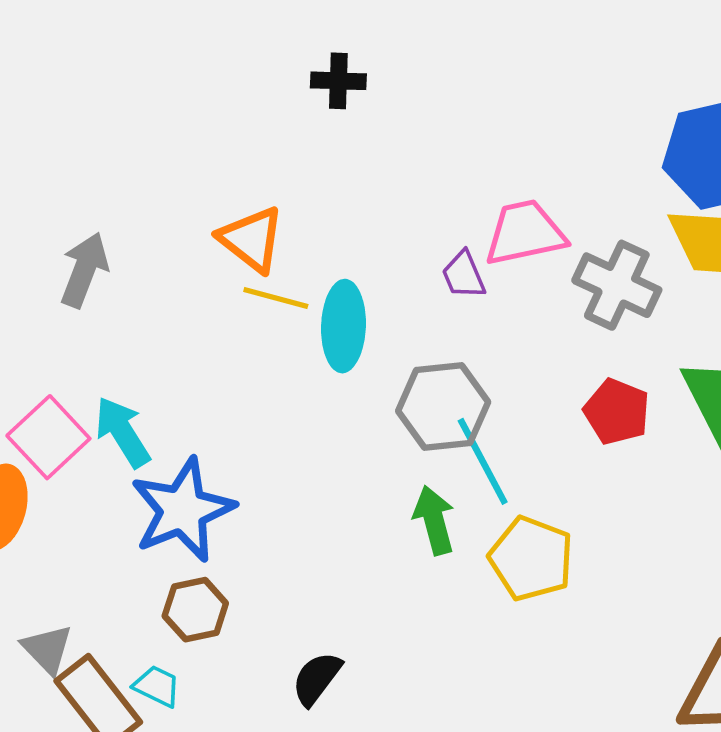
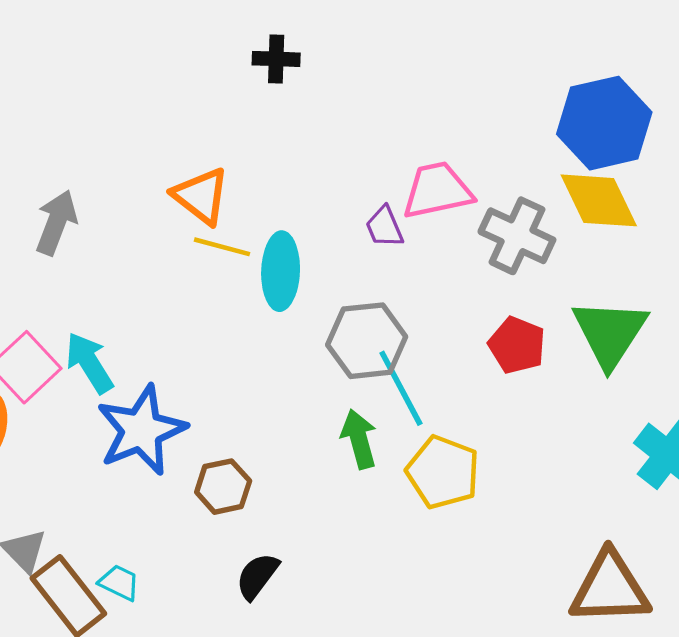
brown hexagon: (195, 610) -> (223, 487), moved

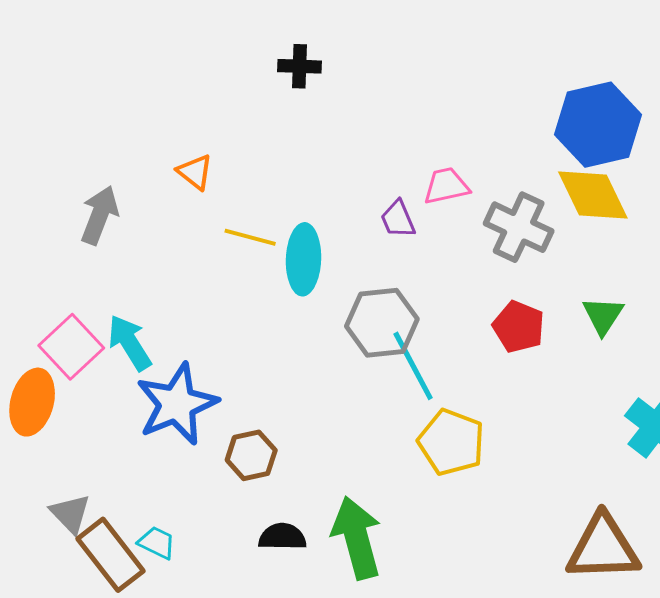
pink trapezoid: (437, 190) -> (446, 186), size x0.7
orange triangle: (201, 196) -> (195, 172), moved, size x0.7
green triangle: (610, 333) -> (603, 316), size x0.6
green arrow: (359, 439) -> (357, 538), moved, size x1.5
black semicircle: (257, 576) -> (282, 537), turned 54

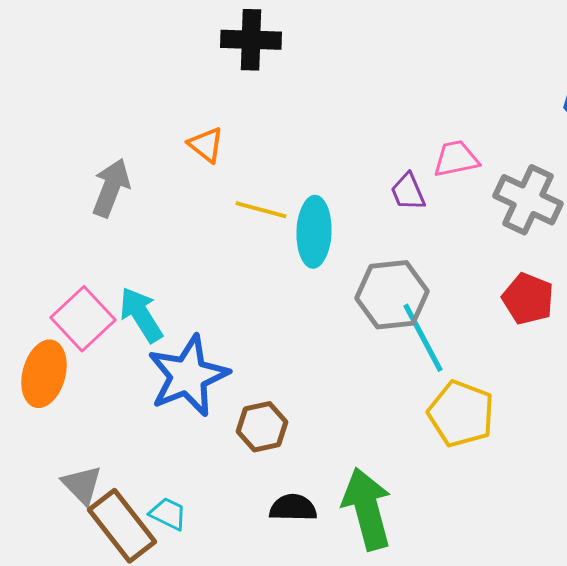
black cross: (299, 66) -> (251, 40), moved, size x1.4

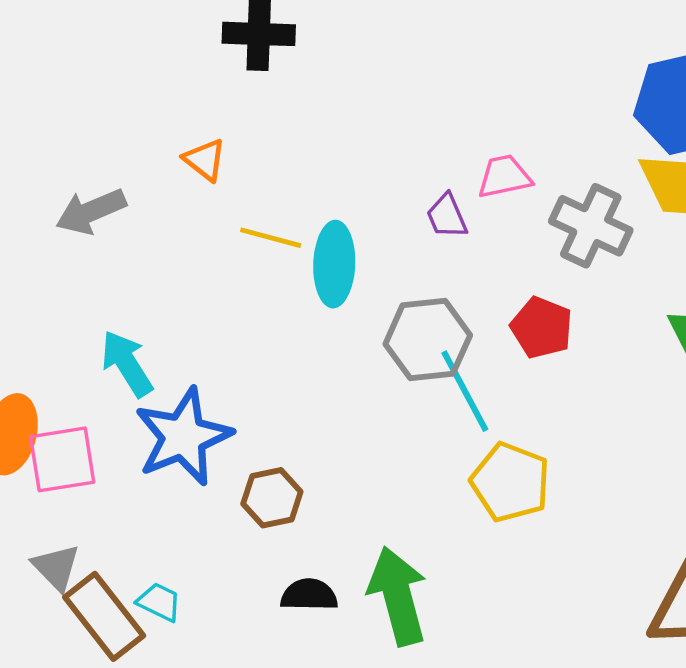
gray arrow: (111, 188) -> (91, 211), turned -134
red pentagon: (528, 299) -> (542, 328), moved
pink square: (83, 319) -> (62, 459), moved, turned 34

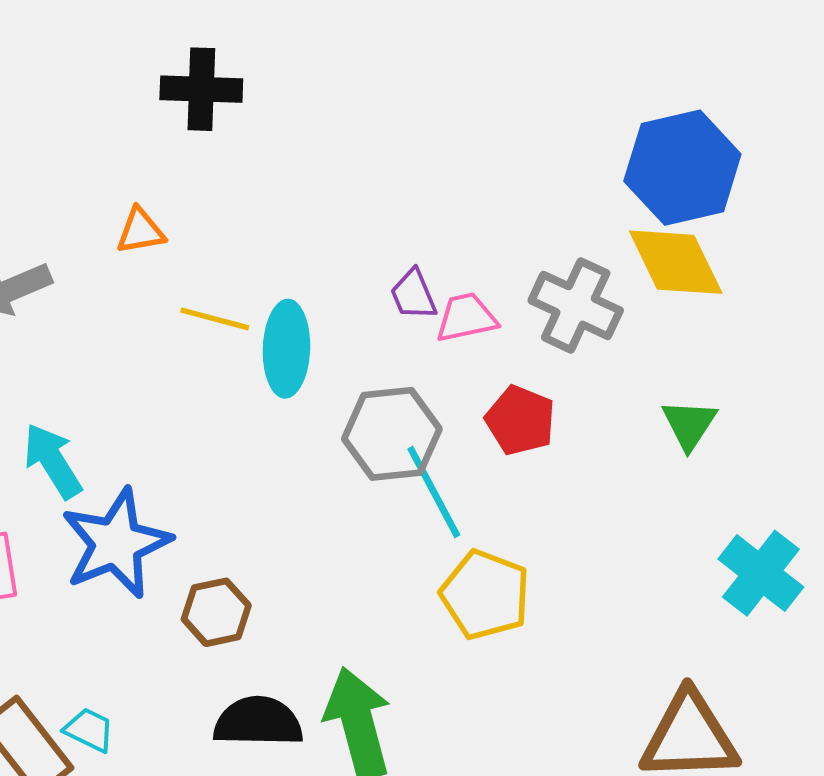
orange triangle: (205, 160) -> (140, 231), turned -48
pink trapezoid: (504, 177) -> (466, 318), moved
black semicircle: (309, 595) -> (258, 722), size x1.4

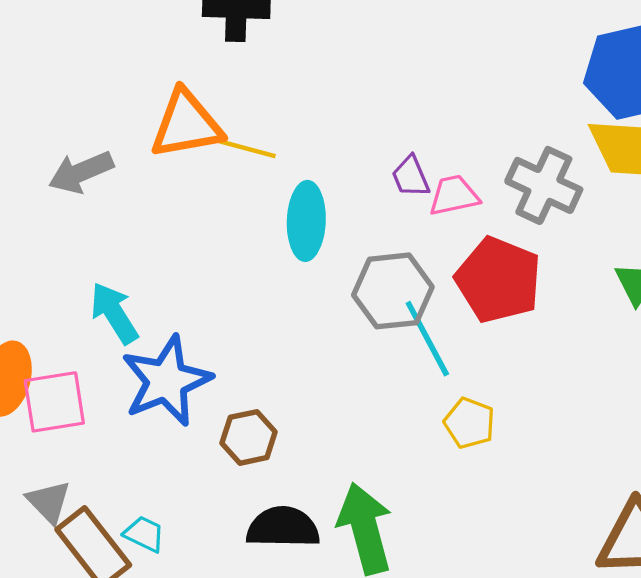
orange triangle: (140, 231) -> (186, 124), size x1.8
yellow line: (215, 319) -> (247, 149), moved
red pentagon: (520, 420) -> (498, 280), size x1.5
yellow pentagon: (485, 595) -> (469, 423), size x0.7

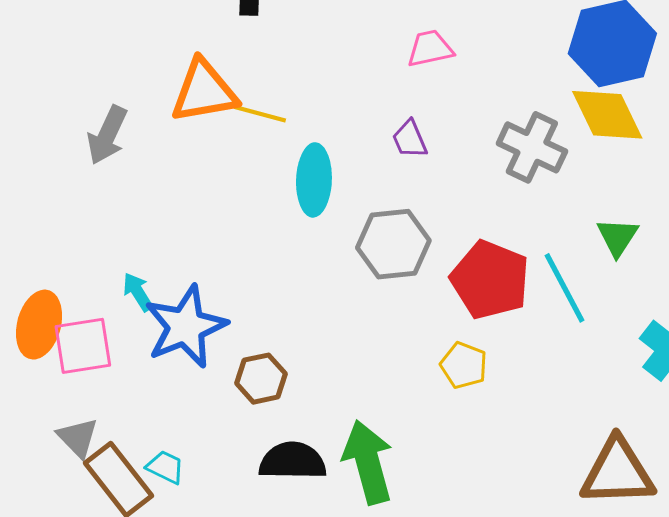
gray arrow: (81, 172) -> (107, 135), turned -42
pink trapezoid: (454, 195) -> (430, 49), moved
red pentagon: (498, 280) -> (490, 280), moved
cyan arrow: (114, 313) -> (138, 292), moved, size x0.7
cyan line: (427, 339) -> (565, 288), moved

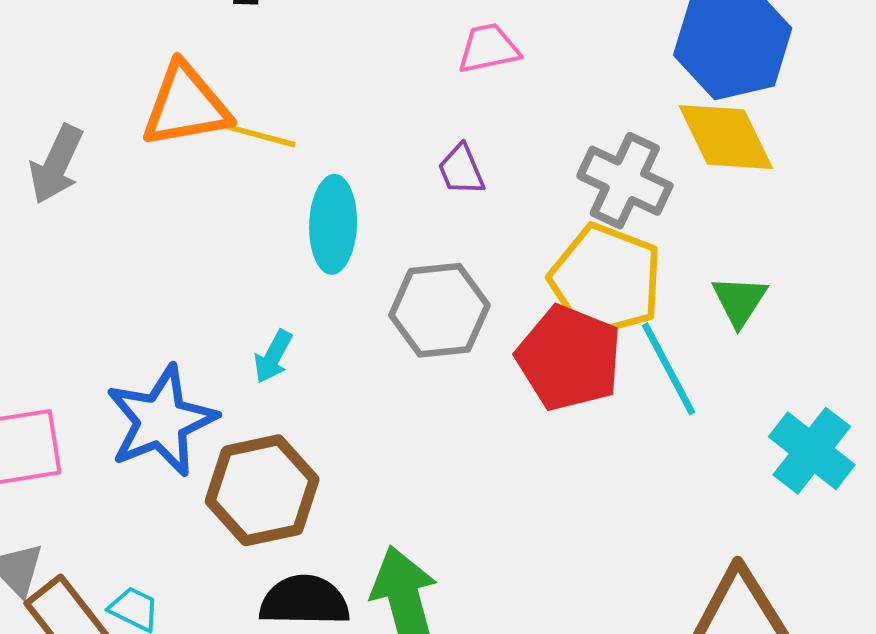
cyan arrow: (138, 292) -> (273, 357), moved, turned -120
yellow pentagon: (464, 365) -> (606, 280), moved, size x1.8
brown hexagon: (261, 379) -> (262, 490), size x1.6

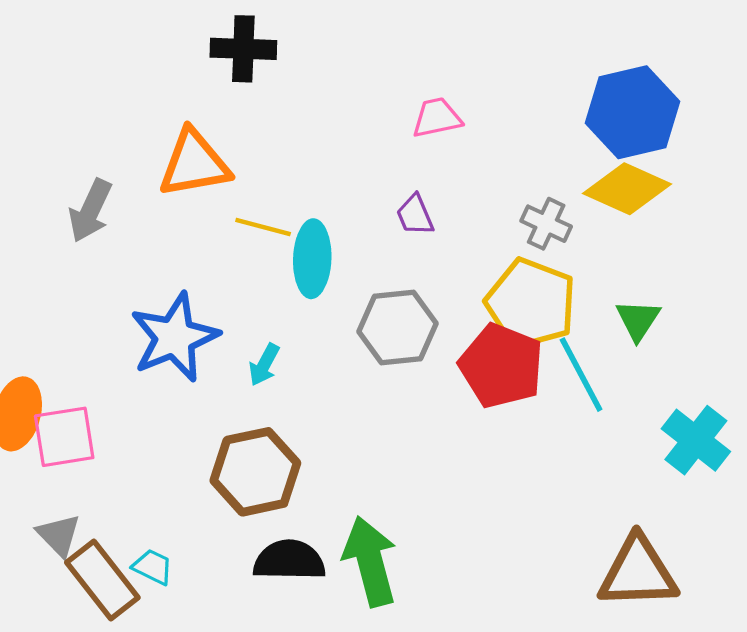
yellow line: (261, 136) -> (263, 227), moved
yellow diamond: (726, 137) -> (627, 189), turned -40
gray cross: (625, 181) -> (546, 224), size x0.7
blue star: (161, 421) -> (175, 337), moved

